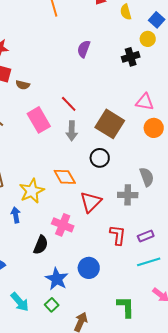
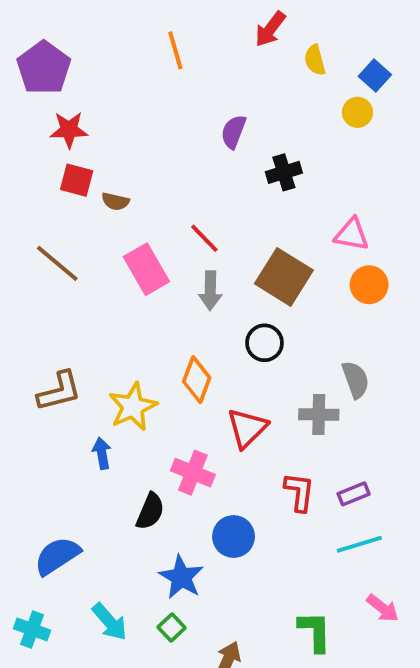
black cross: (131, 57) -> (284, 172), moved
orange diamond: (65, 177) -> (197, 380), turned 50
blue circle: (89, 268) -> (234, 536), moved

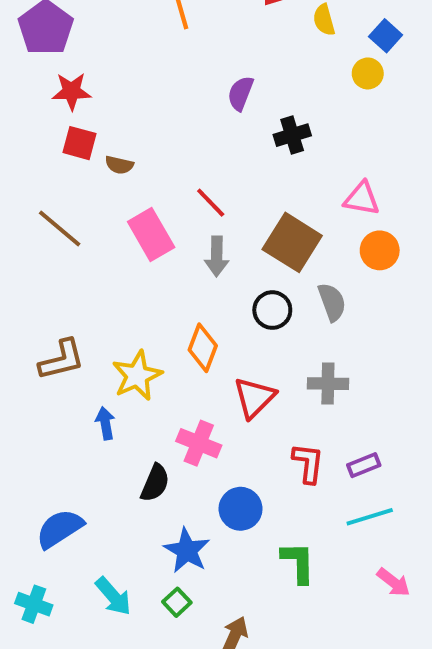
gray semicircle: (356, 380) -> (332, 302), moved
green L-shape: (315, 631) -> (298, 562), moved

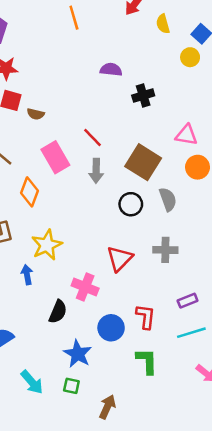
purple semicircle: (241, 93) -> (111, 70), turned 75
orange diamond: (203, 348) -> (29, 192), moved
red L-shape: (308, 463) -> (146, 317), moved
green square: (177, 602) -> (71, 386), turned -35

